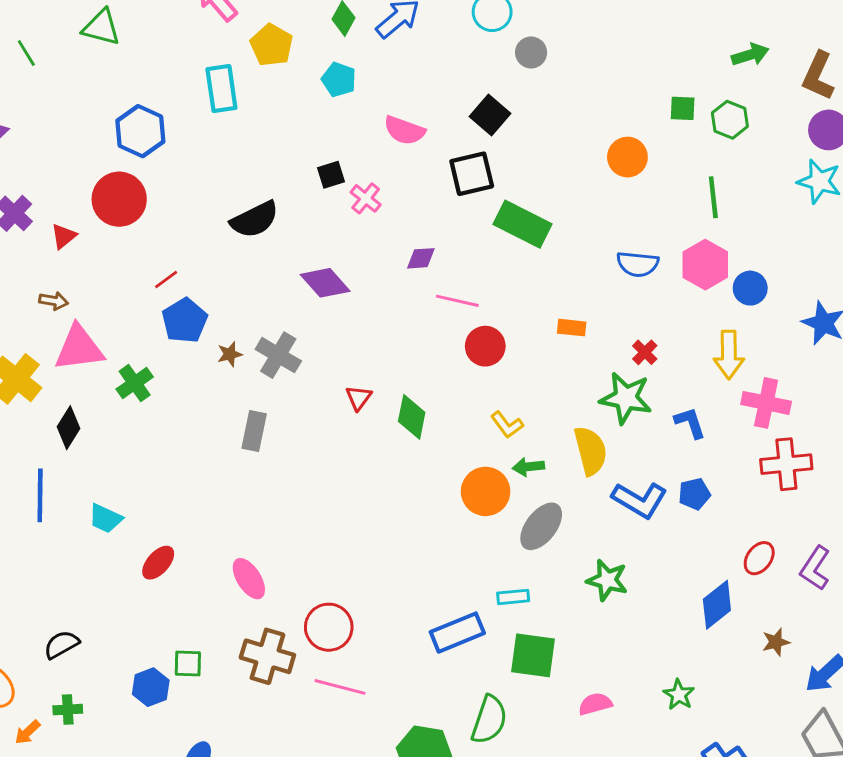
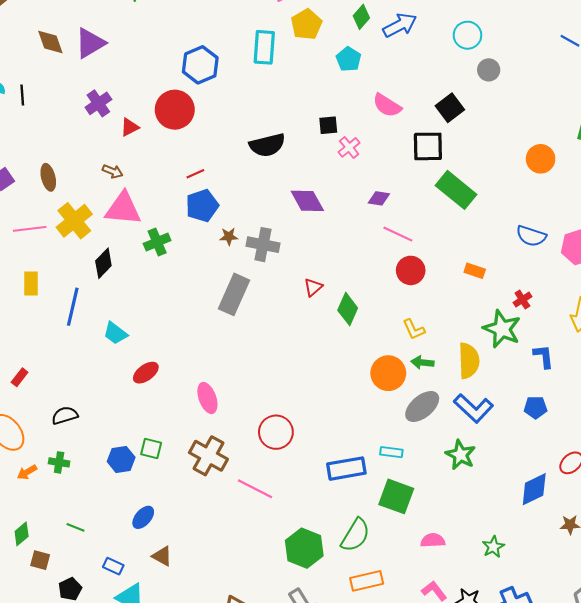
gray cross: (278, 355) -> (263, 245), turned -32
gray rectangle: (254, 431) -> (234, 294), size x1.4
blue L-shape: (640, 500) -> (474, 408), moved
red circle: (329, 627) -> (276, 432), moved

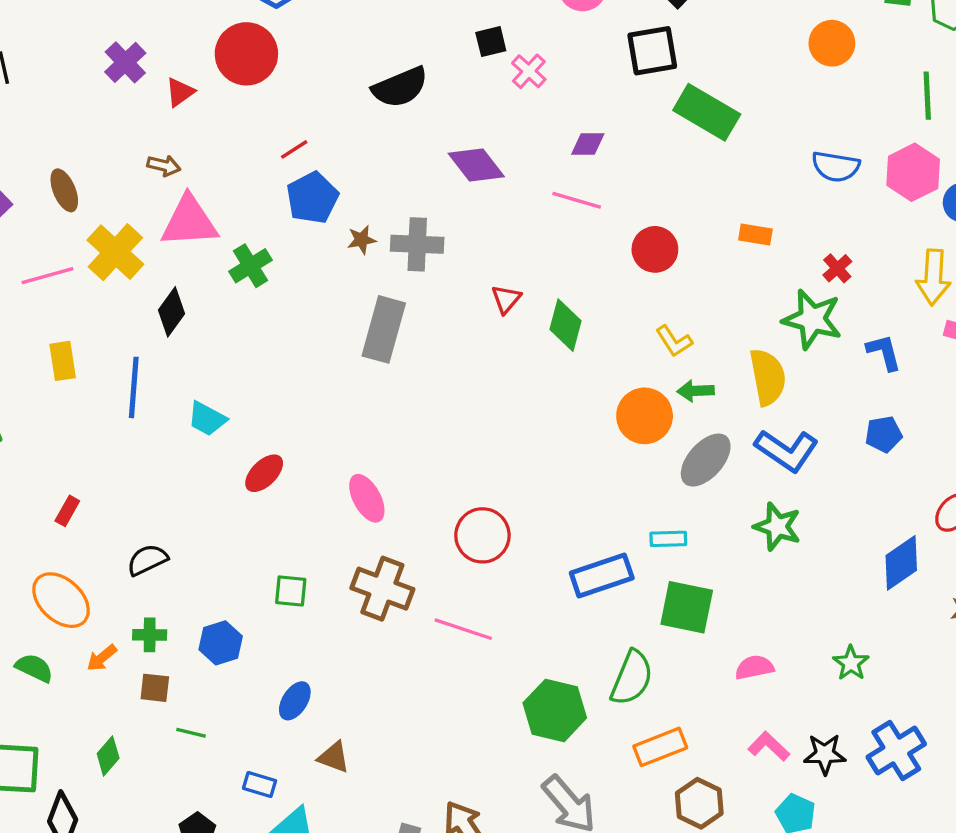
pink line: (398, 234) -> (577, 200), moved
blue hexagon: (121, 459) -> (221, 643), moved
brown square: (40, 560) -> (155, 688), moved

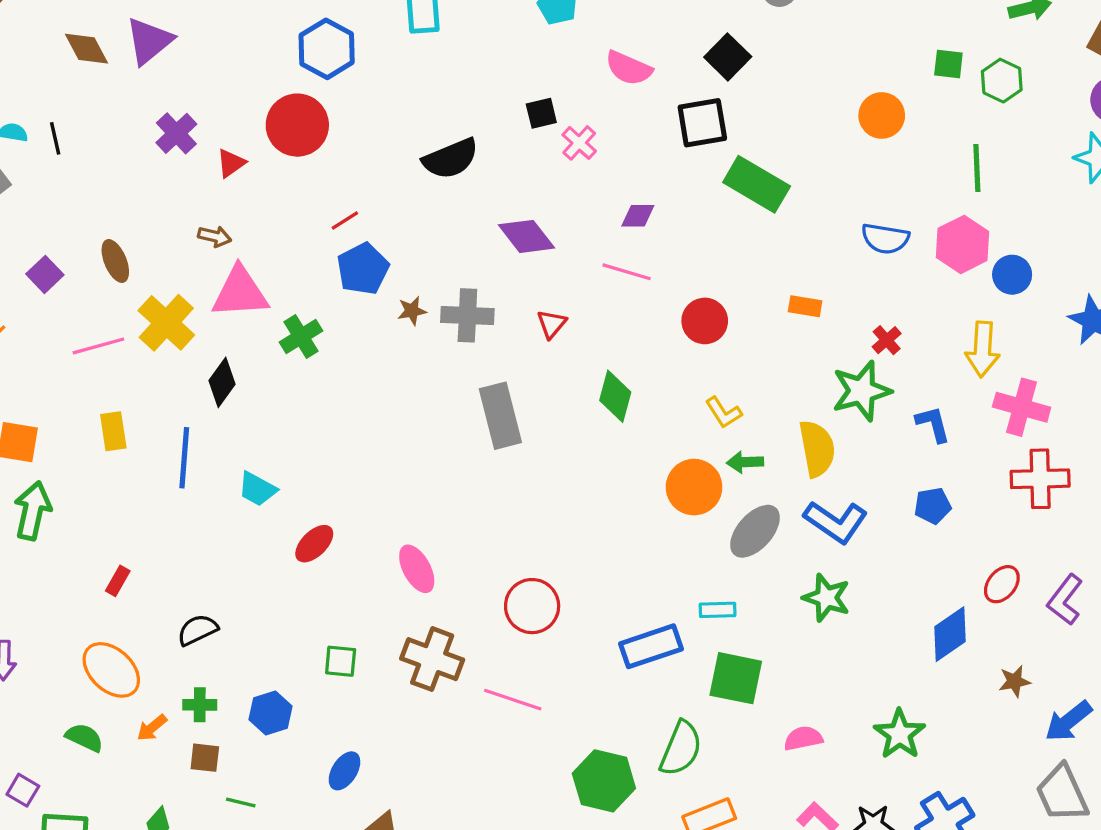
red triangle: (506, 299) -> (552, 324), moved
green star: (812, 319) -> (862, 391), turned -30
gray rectangle: (384, 329) -> (500, 416), moved, turned -30
green star: (851, 663) -> (900, 734), size x1.4

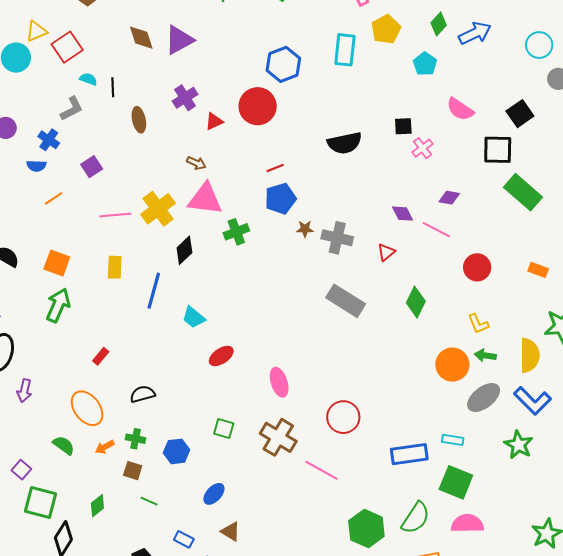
purple diamond: (526, 236) -> (403, 214), moved, size x0.7
brown ellipse: (115, 261) -> (139, 120), moved
gray rectangle: (500, 416) -> (346, 301), turned -54
pink semicircle: (803, 738) -> (467, 524), moved, size x1.4

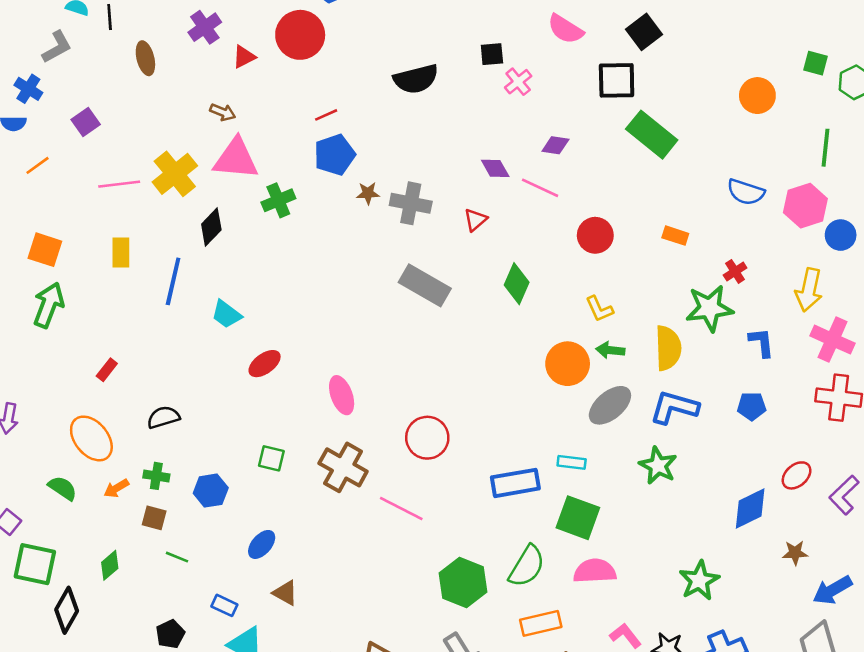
blue L-shape: (532, 401) -> (674, 407), turned 153

